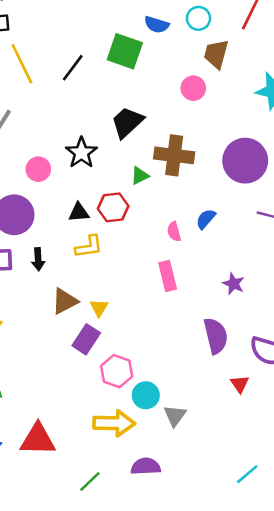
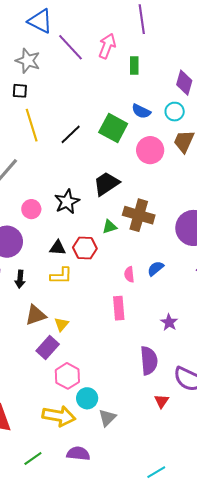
pink circle: (193, 88) -> (150, 150), moved, size x1.4

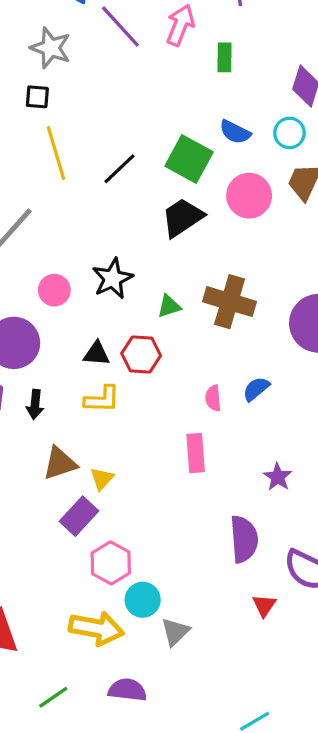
black trapezoid: (106, 184) -> (182, 217), moved
green triangle: (110, 227) -> (169, 306), moved

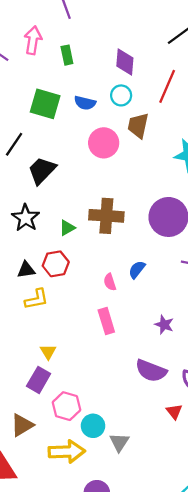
green square: (189, 159) -> (45, 104), moved
black trapezoid: (182, 217) -> (42, 170), moved
brown triangle: (60, 463) -> (22, 425), moved
purple semicircle: (244, 539) -> (151, 371), turned 128

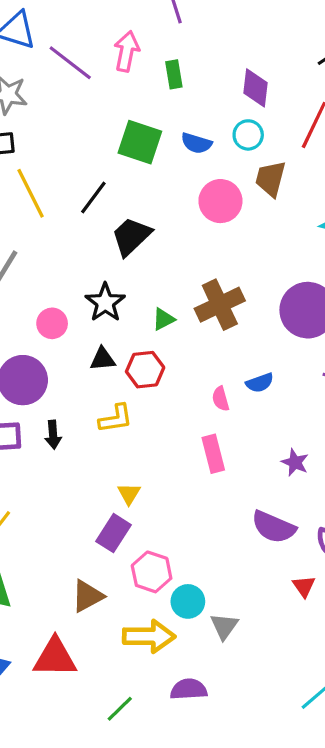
brown cross: (106, 216) -> (220, 305), turned -32
black triangle: (26, 270) -> (103, 359), moved
blue semicircle: (137, 270) -> (260, 383), turned -150

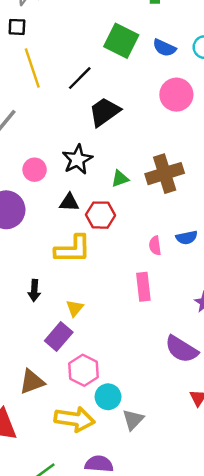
yellow L-shape: (116, 419) -> (73, 249), size x1.4
black arrow: (53, 435) -> (34, 290), moved

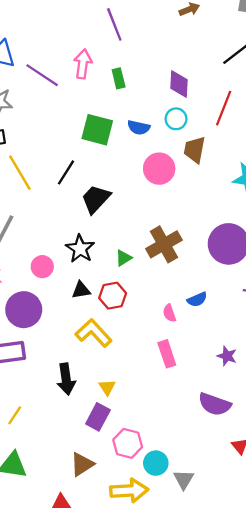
yellow L-shape: (73, 249) -> (94, 333), turned -120
black arrow: (34, 290) -> (66, 379), size x1.5

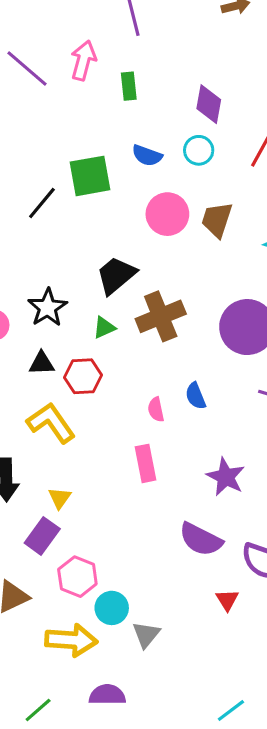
green square: (97, 130) -> (90, 176), moved, turned -32
brown trapezoid: (195, 150) -> (217, 220), moved
black trapezoid: (96, 199) -> (116, 275), moved
blue semicircle: (197, 299) -> (196, 396), turned 84
purple star: (227, 356) -> (226, 477), size x1.4

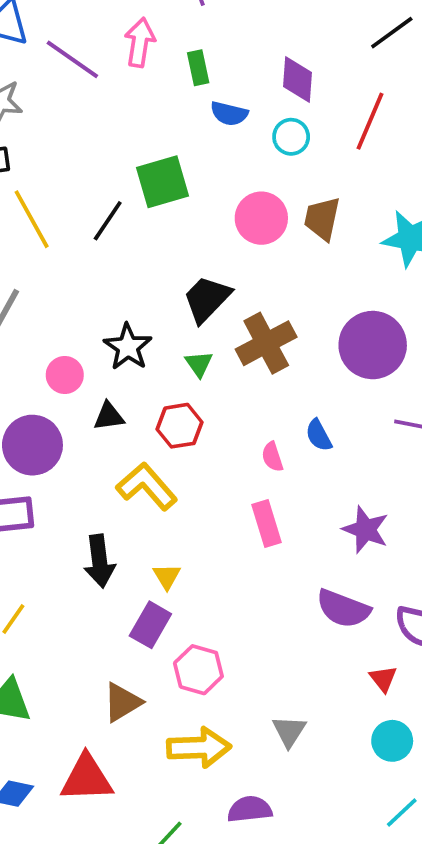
blue semicircle: (147, 155) -> (229, 114), moved
green triangle: (104, 328) -> (199, 364), turned -35
black triangle: (42, 363) -> (109, 416), moved
cyan circle: (112, 608) -> (392, 741), moved

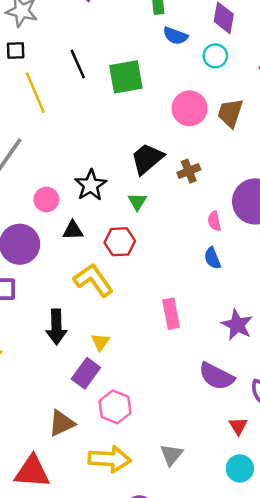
black line: (108, 221) -> (78, 64), moved, turned -64
brown cross: (266, 343) -> (189, 171), moved, size x0.6
pink semicircle: (272, 457) -> (214, 221), moved

